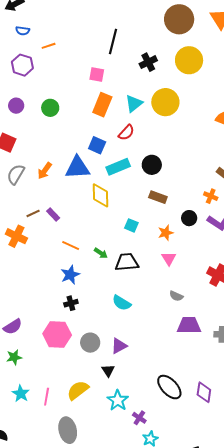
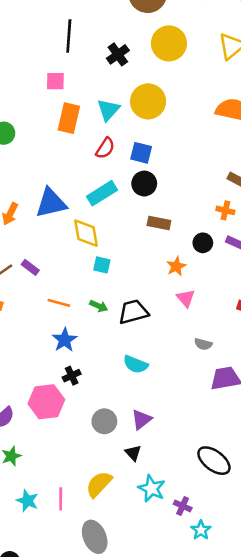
blue square: (97, 145) -> (141, 153), moved
cyan square: (131, 225) -> (102, 265), moved
pink hexagon: (57, 334) -> (46, 402), moved

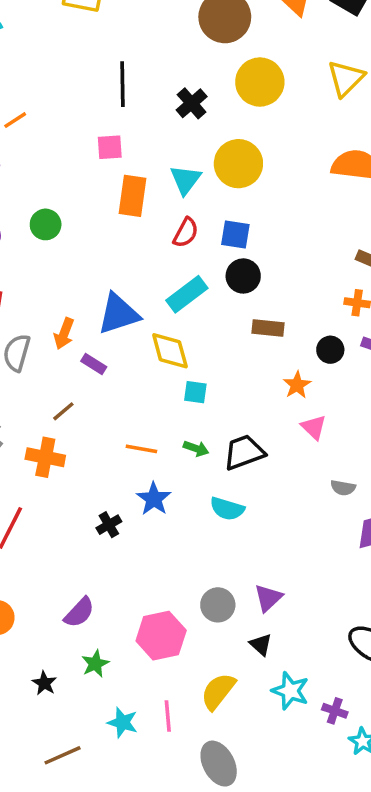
purple rectangle: (30, 267) -> (94, 364), moved
cyan semicircle: (136, 364) -> (227, 509), moved
black cross: (72, 376) -> (109, 525), moved
pink hexagon: (46, 402) -> (161, 636), moved

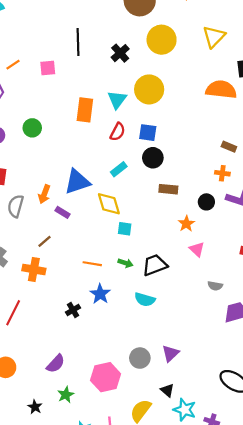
pink square: (110, 147) -> (48, 68), moved
cyan rectangle: (187, 294) -> (119, 169), size x0.7
black triangle: (261, 644) -> (167, 390), moved

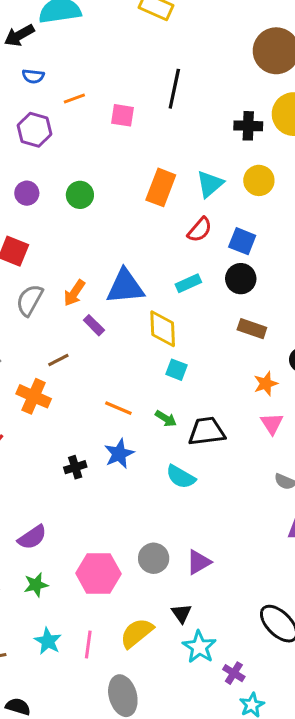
black cross: (120, 53) -> (248, 126), moved, turned 30
yellow circle: (149, 89) -> (259, 180), size x0.7

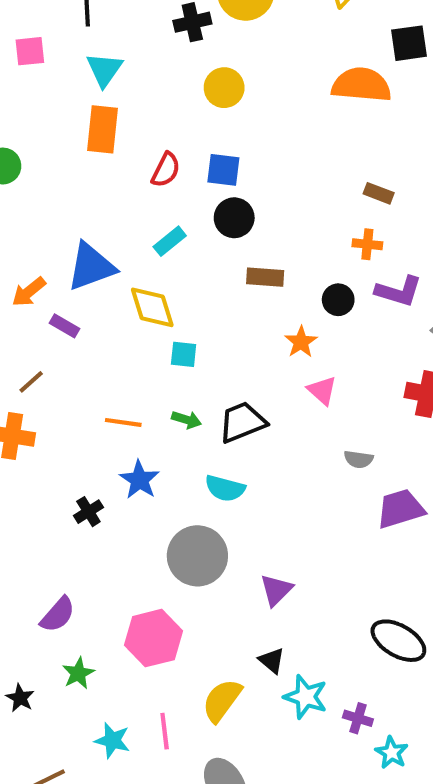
cyan triangle: (210, 184) -> (104, 70), moved
orange arrow: (74, 293) -> (29, 292), turned 32
gray circle: (154, 558) -> (197, 556), moved, size x1.5

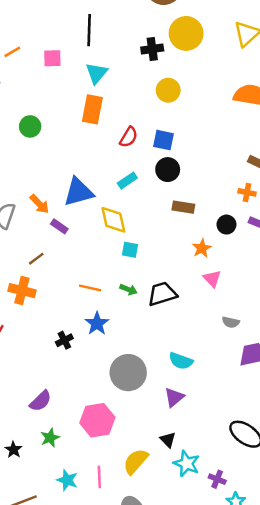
orange arrow: (29, 292) -> (39, 204), turned -100
cyan semicircle: (225, 488) -> (181, 361), moved

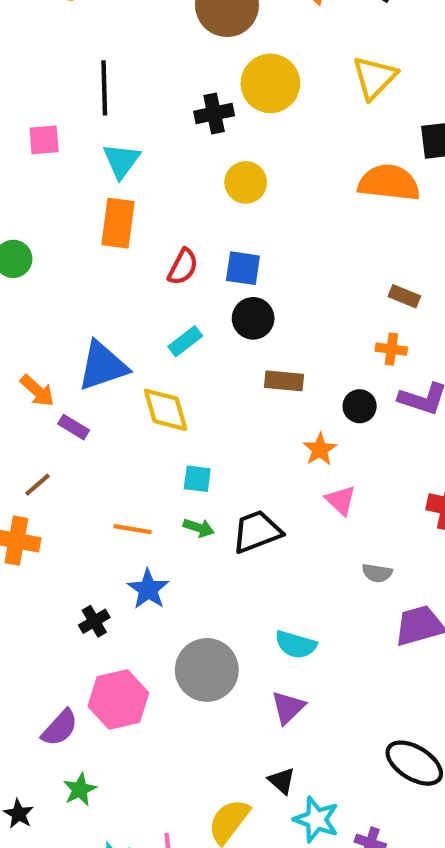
cyan square: (130, 250) -> (197, 479), moved
pink hexagon: (97, 420) -> (118, 700), moved

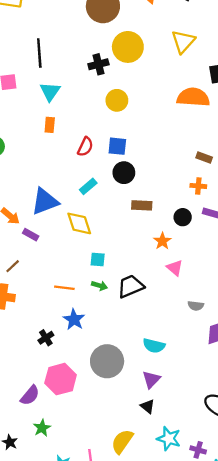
orange rectangle: (118, 223) -> (50, 125), size x0.6
black triangle: (282, 781) -> (148, 406), moved

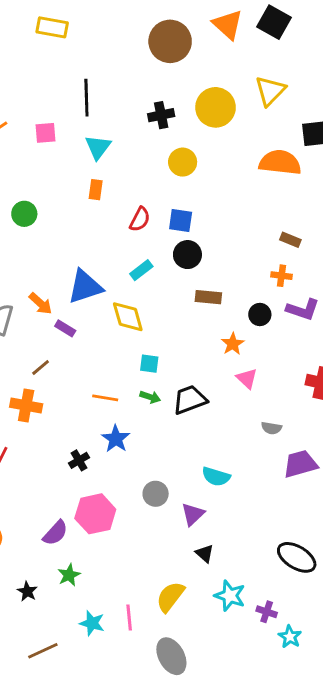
yellow circle: (128, 47) -> (216, 107), moved
gray circle: (107, 361) -> (156, 494), size x0.6
purple triangle: (151, 379) -> (193, 514), moved

